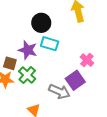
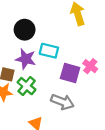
black circle: (41, 23) -> (25, 30), moved
purple square: (75, 80) -> (70, 73), moved, turned -36

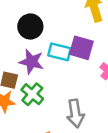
purple square: (70, 73) -> (81, 48), moved
gray arrow: (62, 102) -> (75, 113), turned 60

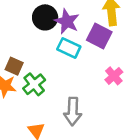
purple square: (81, 48) -> (99, 36), moved
purple star: (31, 62) -> (67, 21), moved

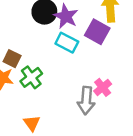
pink cross: (114, 76) -> (103, 87), moved
gray arrow: (73, 111) -> (86, 100), moved

